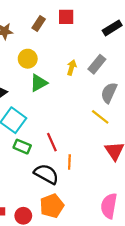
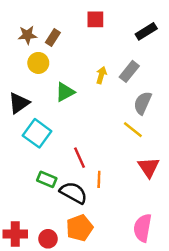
brown rectangle: (39, 24) -> (53, 37), moved
yellow circle: (28, 59) -> (38, 63), moved
green rectangle: (22, 147) -> (47, 179), moved

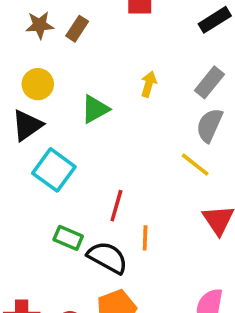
yellow circle: (38, 63) -> (38, 84), moved
gray rectangle: (129, 71) -> (209, 82), moved
red line: (80, 158) -> (116, 206), turned 40

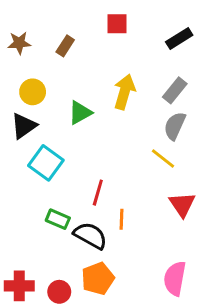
brown star: (40, 25) -> (19, 43), moved
yellow arrow: (149, 84) -> (124, 92), size x1.6

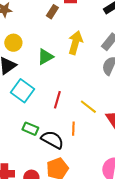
brown rectangle: (65, 46) -> (52, 12), moved
yellow line: (163, 158) -> (88, 107), moved
red line: (98, 193) -> (57, 100), moved

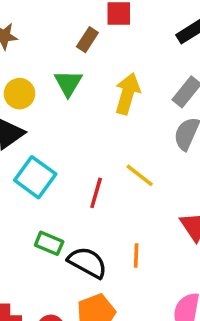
green triangle: (45, 57) -> (68, 83), moved, turned -30
yellow line: (88, 107) -> (140, 175), moved
orange line: (73, 129) -> (136, 256), moved

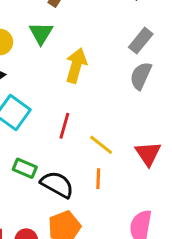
yellow arrow: (127, 94) -> (76, 66), moved
yellow line: (140, 175) -> (101, 145), moved

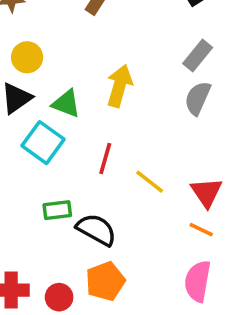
green triangle: (41, 33) -> (66, 103), moved, turned -40
green rectangle: (25, 168) -> (57, 210), turned -30
orange line: (98, 179) -> (201, 230), moved, turned -66

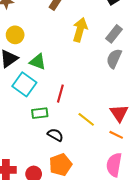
yellow arrow: (119, 86) -> (80, 30), moved
yellow line: (150, 182) -> (86, 119), moved
green rectangle: (57, 210) -> (40, 113), moved
black semicircle: (96, 230) -> (55, 135), size x0.7

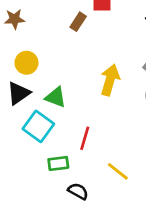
yellow arrow: (80, 30) -> (110, 80), moved

